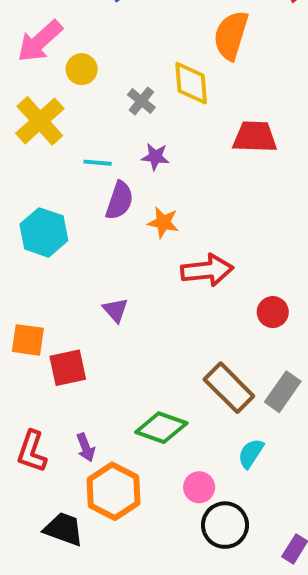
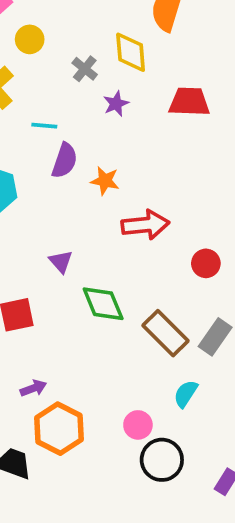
purple star: (155, 157) -> (116, 104), moved, turned -30
green diamond: (161, 428) -> (103, 304), moved, turned 48
purple arrow: (86, 447) -> (33, 388), turned -90

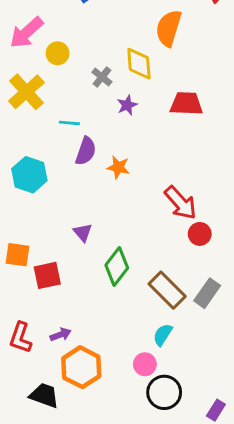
red arrow: (145, 225) -> (180, 203), moved, turned 54
green diamond: (103, 304) -> (117, 267), turned 60
cyan semicircle: (186, 394) -> (163, 335), moved

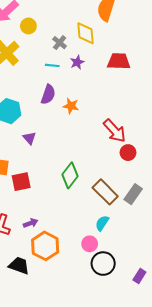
cyan line: (69, 123) -> (52, 65), moved
purple triangle: (83, 232) -> (29, 138), moved

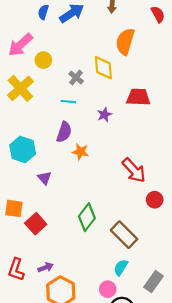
purple star: (77, 62) -> (104, 115), moved
orange star: (71, 106) -> (80, 152), moved
red circle: (128, 153) -> (155, 200), moved
red square: (21, 182) -> (36, 224), turned -30
gray rectangle: (133, 194) -> (154, 282), moved

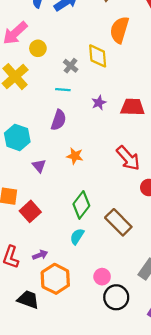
red trapezoid: (138, 97) -> (133, 107), moved
orange star: (80, 152) -> (75, 156), moved
cyan semicircle: (121, 267) -> (77, 236), moved

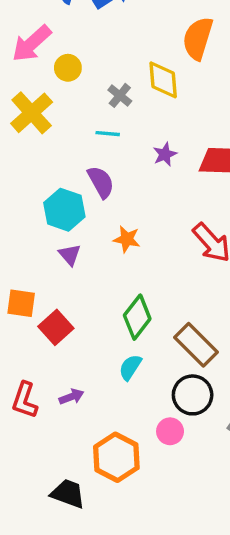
purple semicircle: (59, 120) -> (101, 182), turned -48
cyan hexagon: (17, 137) -> (64, 210), moved
orange hexagon: (55, 279) -> (116, 457), moved
black circle: (116, 297) -> (193, 395), moved
black trapezoid: (28, 299) -> (68, 494), moved

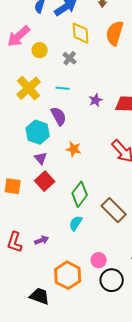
yellow diamond: (163, 80) -> (81, 33), moved
gray cross: (120, 95) -> (70, 58), moved
yellow cross: (32, 113) -> (29, 88), moved
red square: (56, 327) -> (45, 181), moved
black circle: (193, 395) -> (112, 280), moved

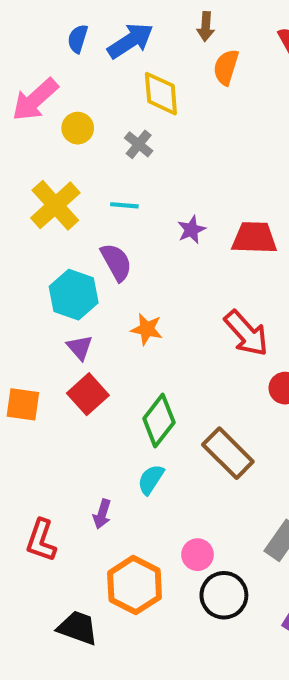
orange semicircle: (115, 33) -> (226, 67), moved, size x0.7
purple arrow: (42, 240) -> (102, 514), moved, turned 128
red L-shape: (15, 242) -> (41, 540), moved

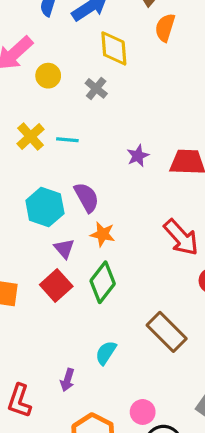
yellow cross: (55, 205) -> (31, 137), size x0.7
cyan line: (124, 205) -> (67, 140), moved
purple semicircle: (116, 262) -> (87, 197), moved
purple triangle: (80, 347) -> (64, 249), moved
green diamond: (159, 421) -> (103, 282), moved

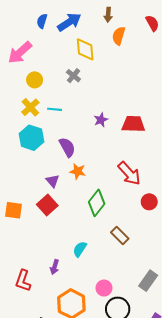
yellow circle: (48, 76) -> (35, 80), moved
cyan hexagon: (45, 207) -> (31, 138), moved
green diamond: (103, 282) -> (97, 203), moved
brown rectangle: (167, 332) -> (120, 235), size x0.7

